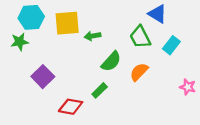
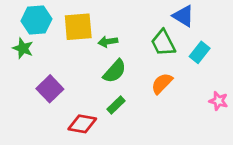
green star: (20, 42) -> (23, 48), turned 30
green semicircle: (111, 61) -> (115, 71), moved

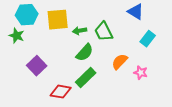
green trapezoid: (163, 43) -> (104, 32), moved
pink star: (218, 101) -> (141, 73), moved
green rectangle: (116, 105) -> (86, 78), size x1.5

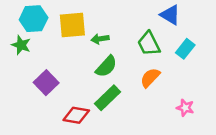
green trapezoid: (104, 32) -> (149, 44), moved
pink star: (141, 73) -> (185, 108), moved

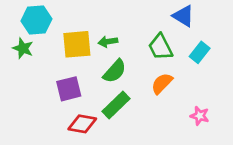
yellow square: (72, 25) -> (77, 44), moved
purple square: (46, 83) -> (69, 89), moved, turned 30

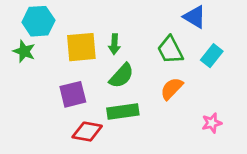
green arrow: (108, 42) -> (114, 44), turned -78
green rectangle: (116, 105) -> (123, 111), turned 36
pink star: (200, 116) -> (212, 123), turned -30

